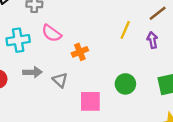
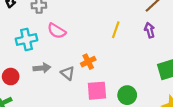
yellow line: (125, 30) -> (116, 30), moved
orange cross: (80, 52) -> (88, 62), moved
green circle: (125, 84) -> (127, 95), moved

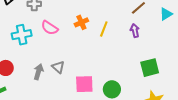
orange cross: (88, 62) -> (81, 22), moved
gray arrow: (42, 68) -> (38, 72), moved, turned -70

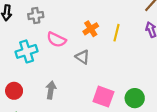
gray triangle: (58, 67) -> (82, 57), moved
pink square: (84, 84) -> (103, 97), turned 30

